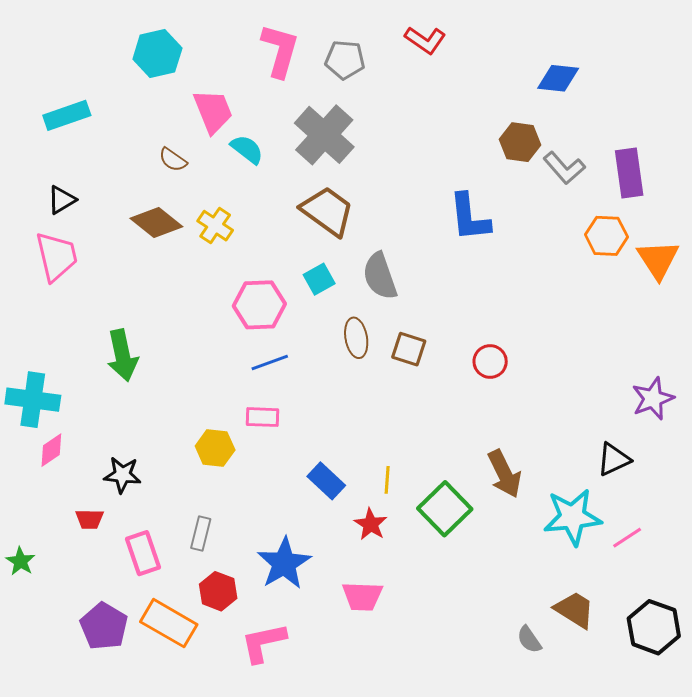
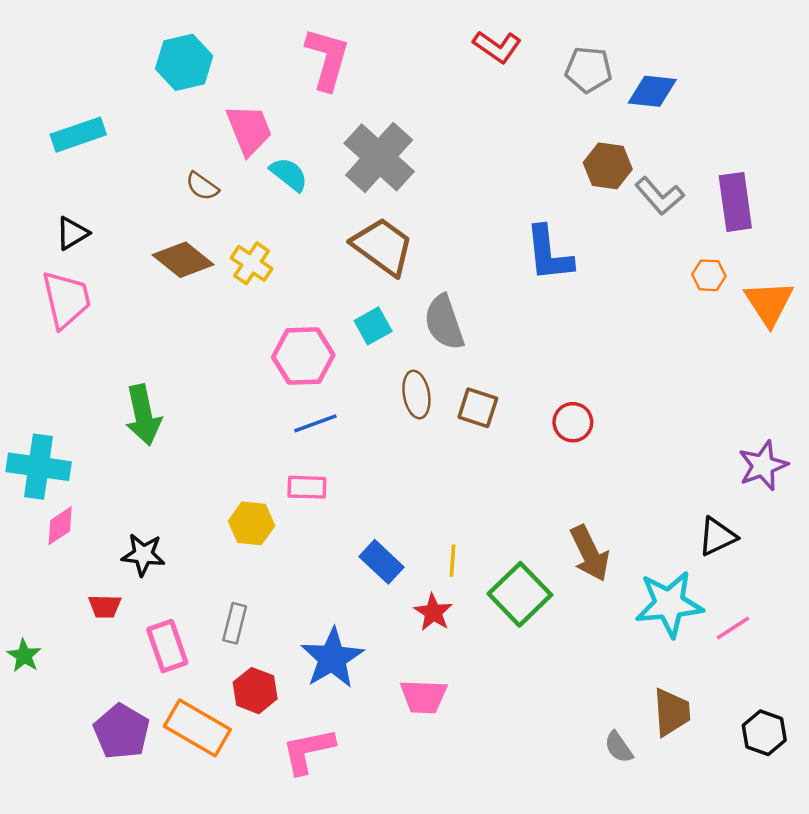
gray pentagon: (345, 60) -> (589, 70), moved
orange hexagon: (606, 236) -> (709, 275), size x0.7
brown trapezoid: (575, 610) -> (672, 712), turned 54
black hexagon: (654, 627) -> (764, 733), size x0.7

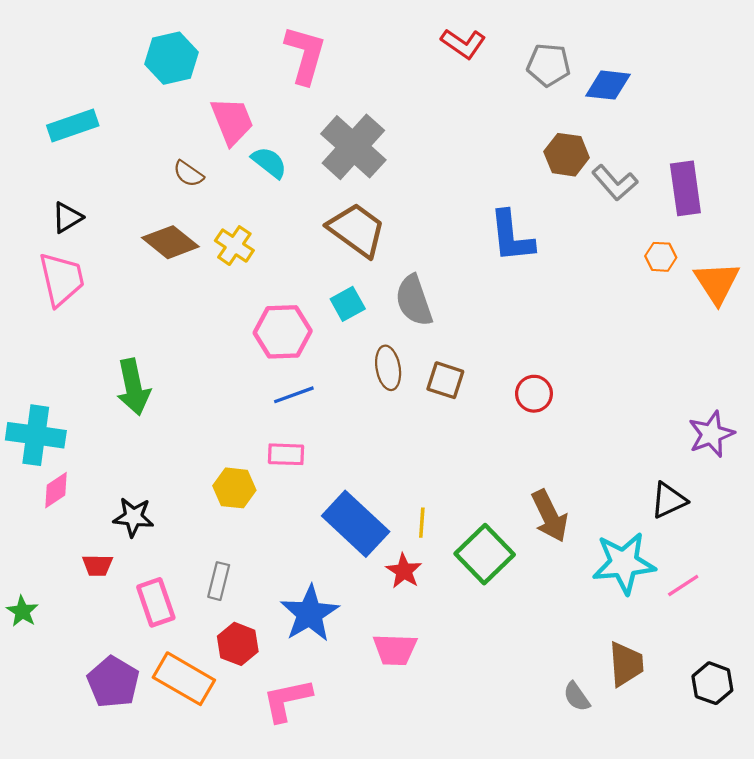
blue rectangle: (382, 562) -> (356, 524), size x1.6

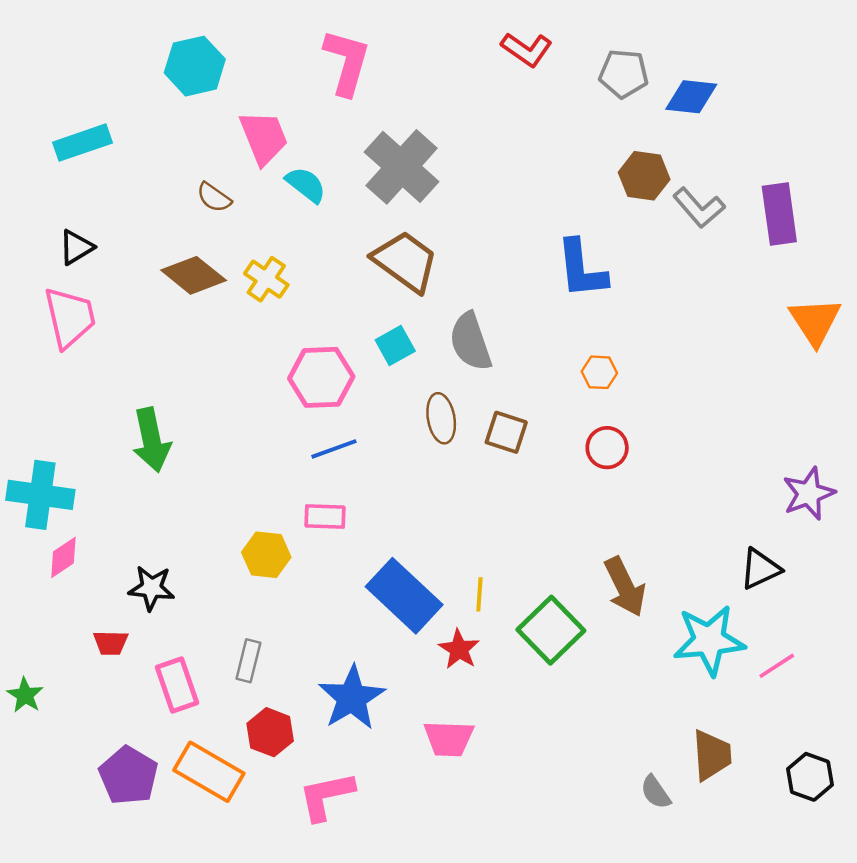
orange hexagon: (661, 257) -> (599, 372), moved

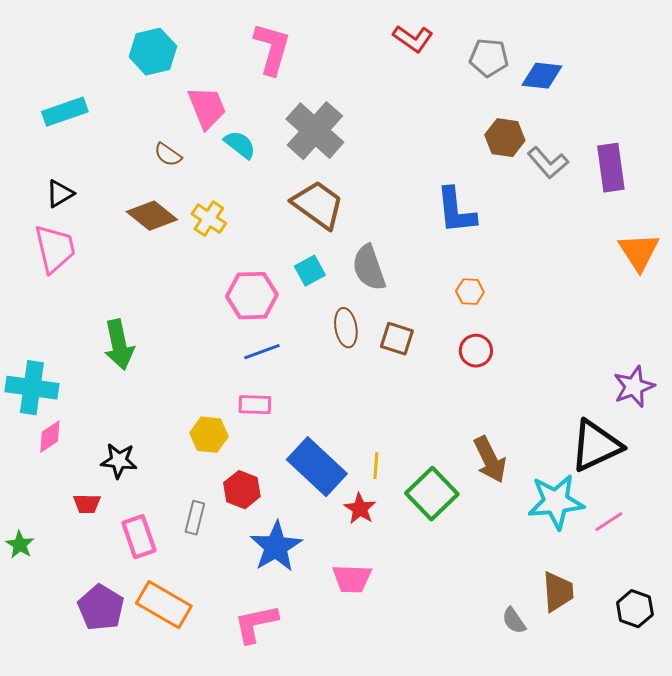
black triangle: (760, 569) -> (596, 446), size x1.6
red hexagon: (270, 732) -> (242, 490), moved

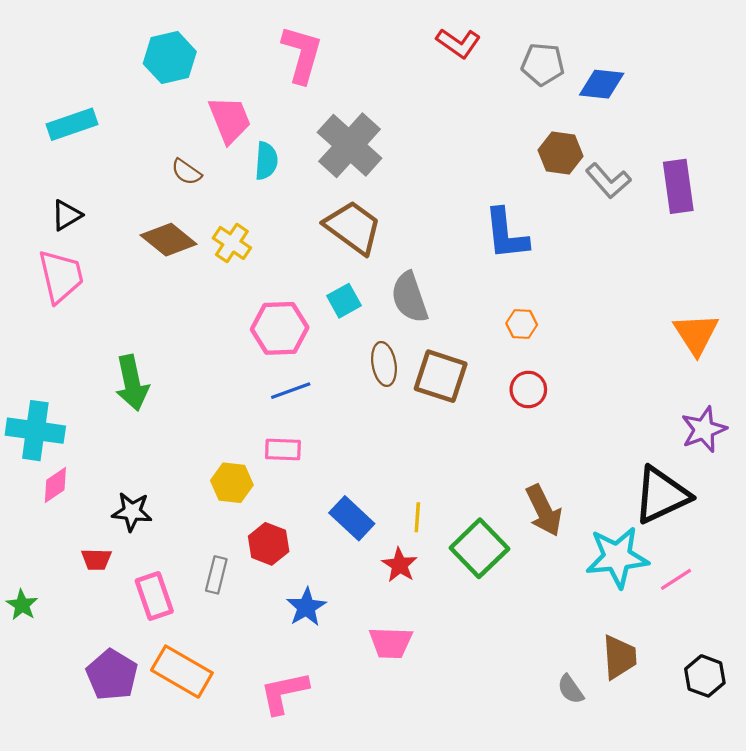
cyan semicircle: (240, 145) -> (266, 161), turned 56
orange triangle: (639, 252) -> (696, 334), moved
brown square: (397, 339) -> (441, 376), size x1.4
blue rectangle: (317, 467) -> (352, 518), size x0.7
blue star: (276, 547) -> (306, 607), size x0.7

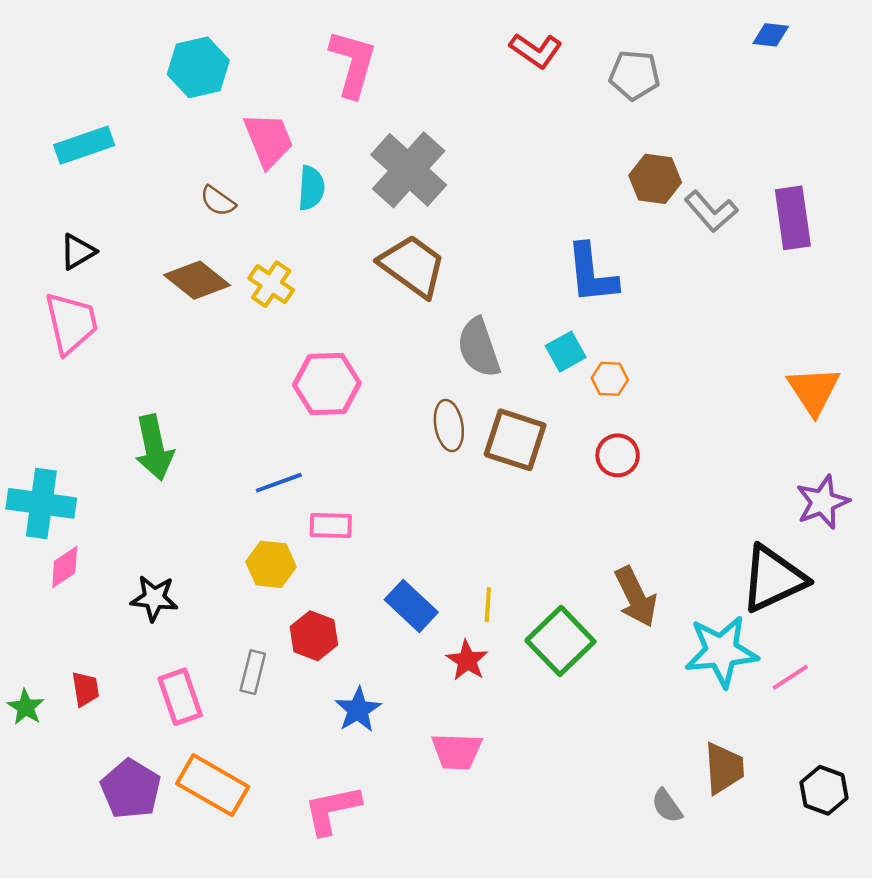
blue diamond: (602, 84) -> (771, 35), moved, size x0.7
cyan square: (344, 301) -> (566, 352), moved
blue line: (291, 391) -> (279, 483), moved
red trapezoid: (96, 559) -> (85, 689), moved, turned -100

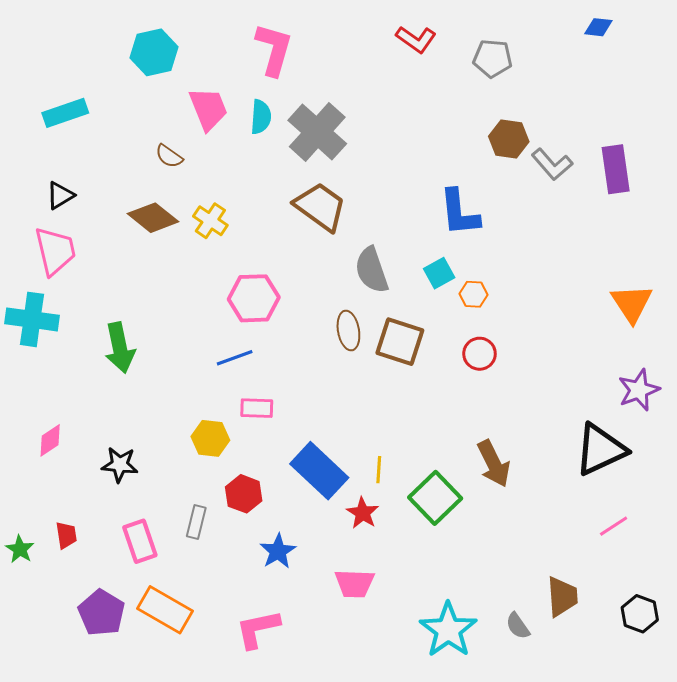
cyan semicircle: (311, 188) -> (261, 117), moved
blue line: (279, 483) -> (235, 358), moved
cyan cross: (41, 503) -> (32, 319), moved
blue rectangle: (411, 606) -> (319, 471), size x1.4
cyan star: (721, 651) -> (448, 630), moved, turned -30

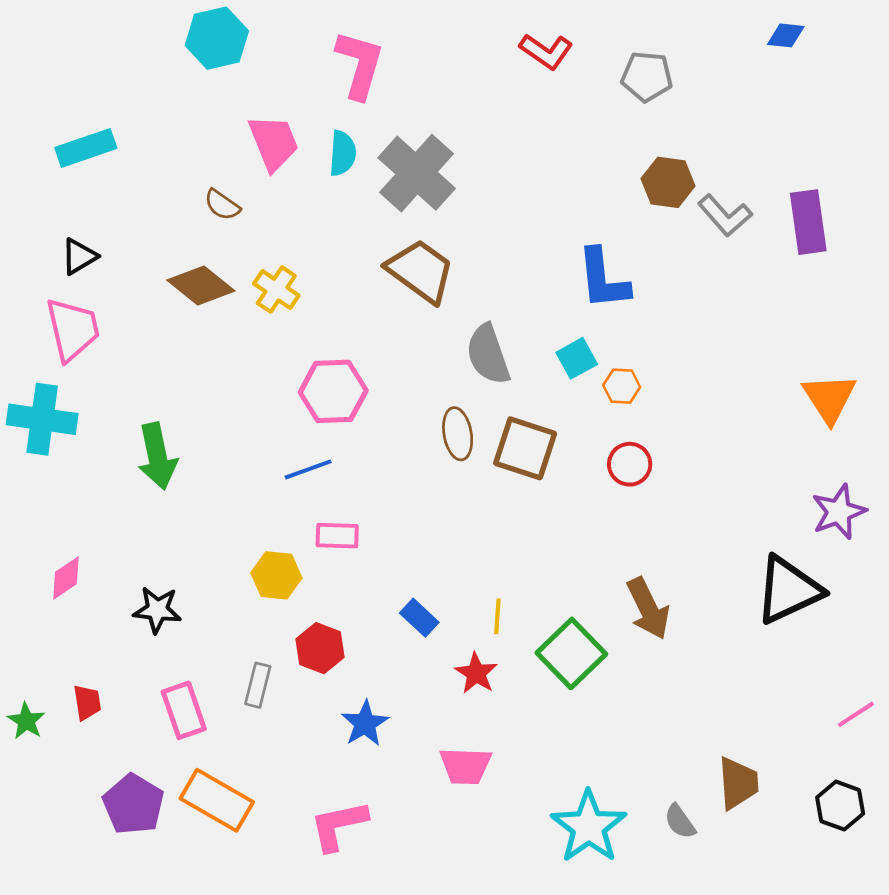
cyan hexagon: (154, 52) -> (217, 38), moved
blue rectangle: (319, 471) -> (419, 618), size x0.5
pink line: (614, 526) -> (856, 714), moved

